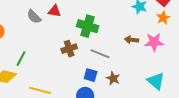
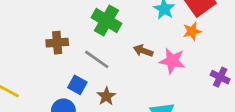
green cross: (88, 26) -> (106, 20), moved

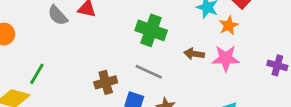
orange star: (192, 31) -> (229, 25), moved
brown cross: (57, 43) -> (106, 82), moved

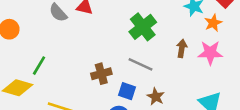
green cross: (151, 30) -> (143, 27), turned 32
brown arrow: (194, 54) -> (182, 48), turned 90

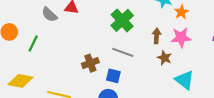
green line: (39, 66) -> (33, 44), moved
brown star: (156, 97) -> (164, 58), moved

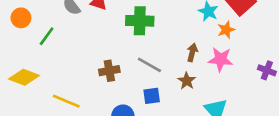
green cross: (122, 20) -> (140, 21), moved, turned 35
brown star: (164, 58) -> (187, 81), moved
blue square: (113, 76) -> (152, 96), moved, turned -32

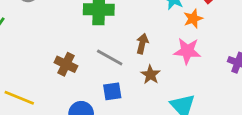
brown arrow: (192, 53) -> (142, 44), moved
brown cross: (109, 71) -> (66, 64), turned 36

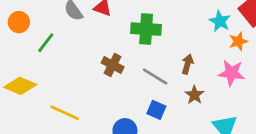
brown cross: (66, 64) -> (113, 65), moved
blue square: (112, 91) -> (156, 110), turned 30

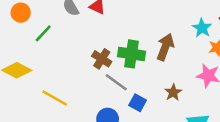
green cross: (146, 29) -> (131, 54), moved
brown arrow: (187, 64) -> (165, 47), moved, size x1.5
gray line: (155, 77) -> (116, 82), moved

